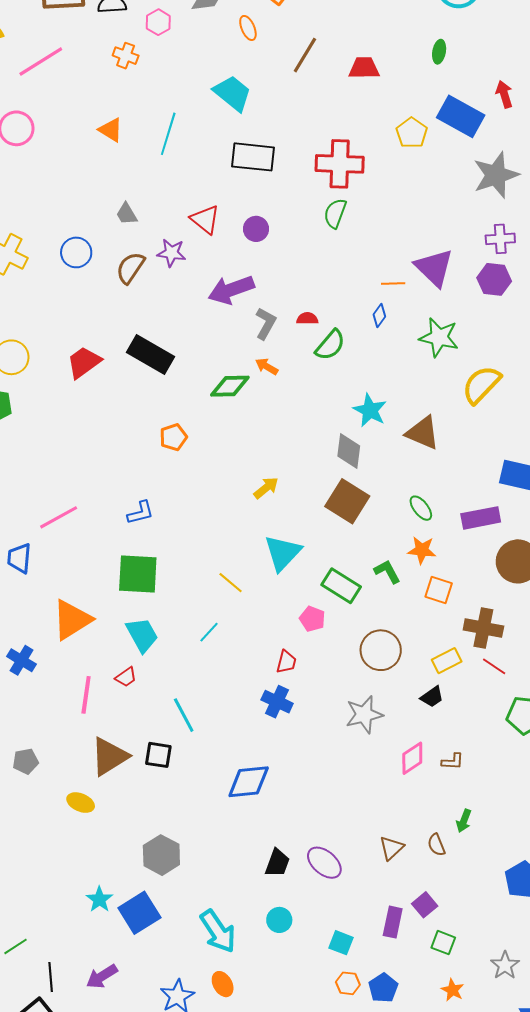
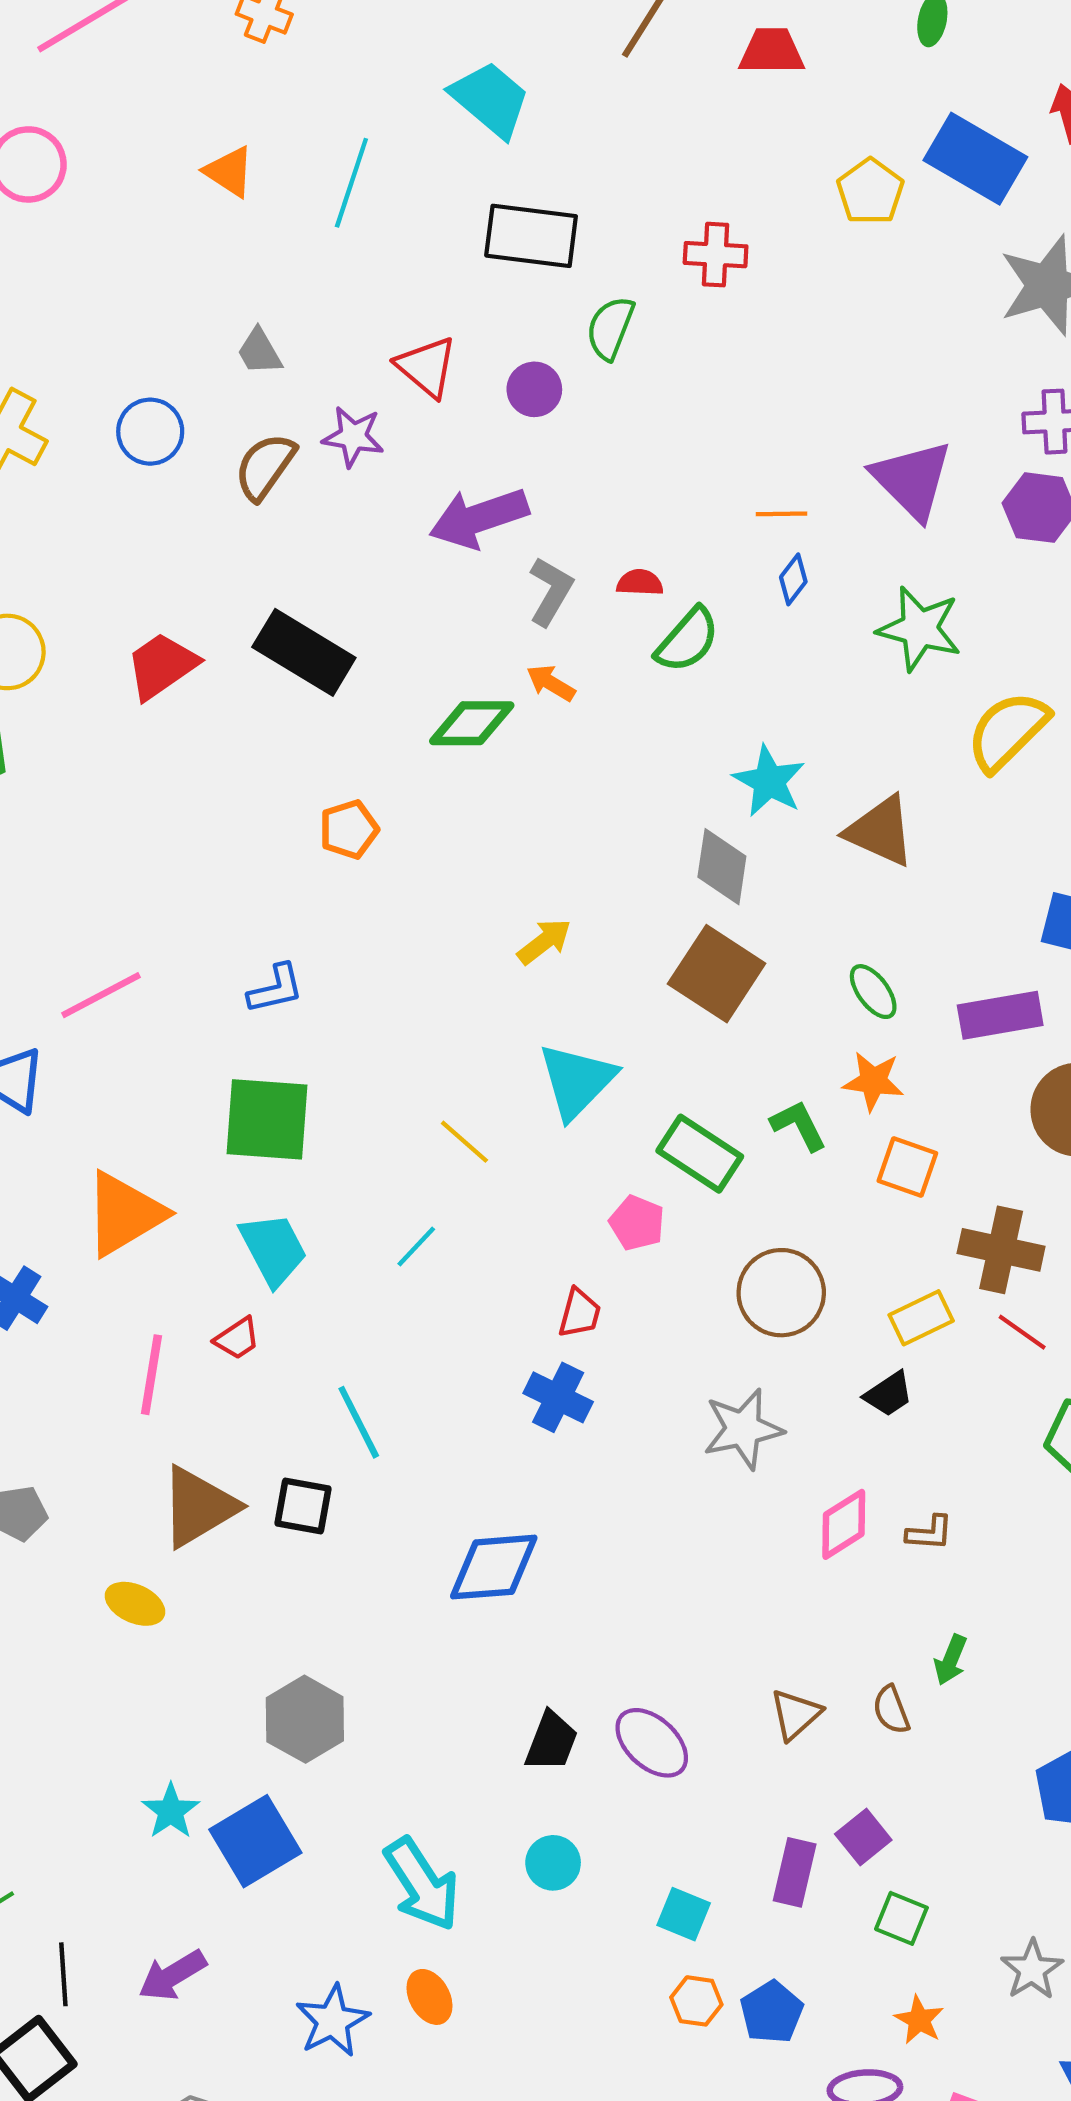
red cross: (340, 164) -> (716, 255), size x0.6
green semicircle: (335, 213) -> (610, 328), moved
orange line: (393, 283) -> (782, 514), moved

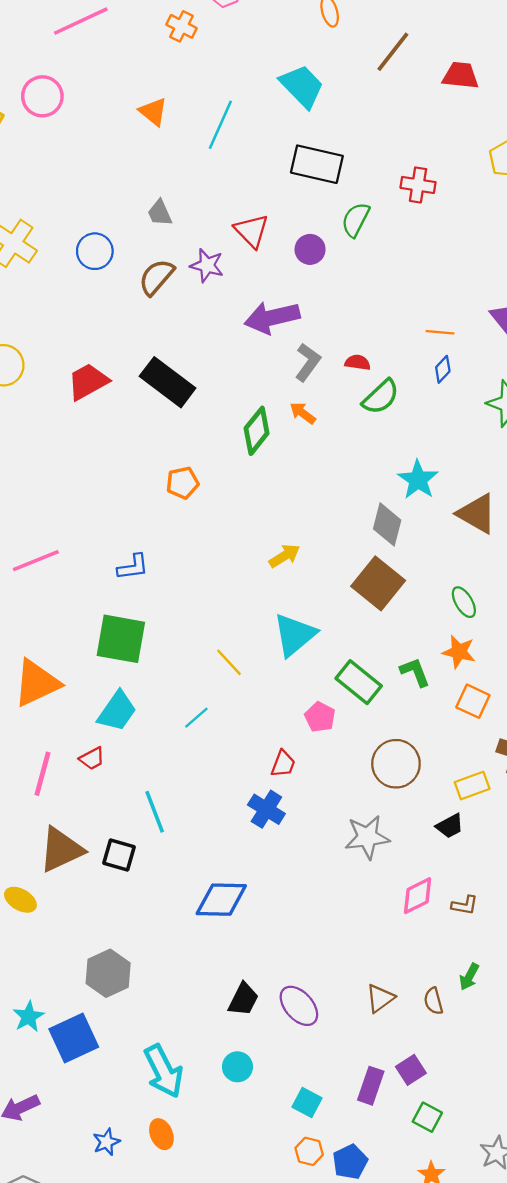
green diamond: (472, 723) -> (257, 431), turned -57
cyan trapezoid: (273, 1249) -> (117, 711), turned 57
blue star: (332, 2021) -> (106, 1142), size x0.7

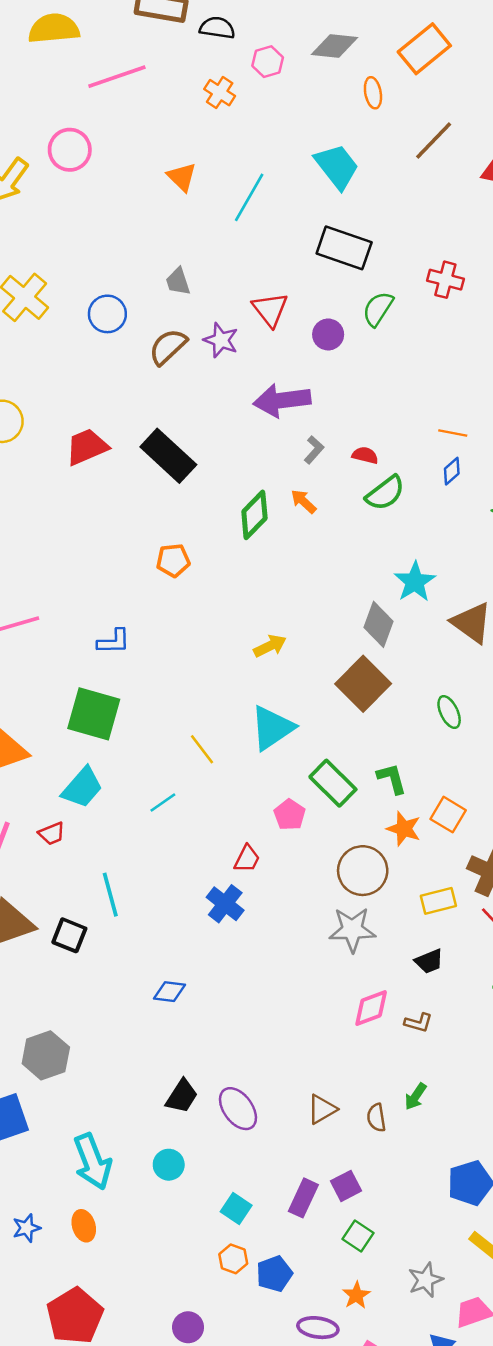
gray L-shape: (308, 362) -> (314, 450), size x0.7
orange star: (459, 652) -> (404, 829), moved
black trapezoid: (450, 826) -> (429, 961), moved
gray star: (367, 837) -> (352, 930), moved
blue diamond: (221, 900) -> (169, 992), size x0.6

